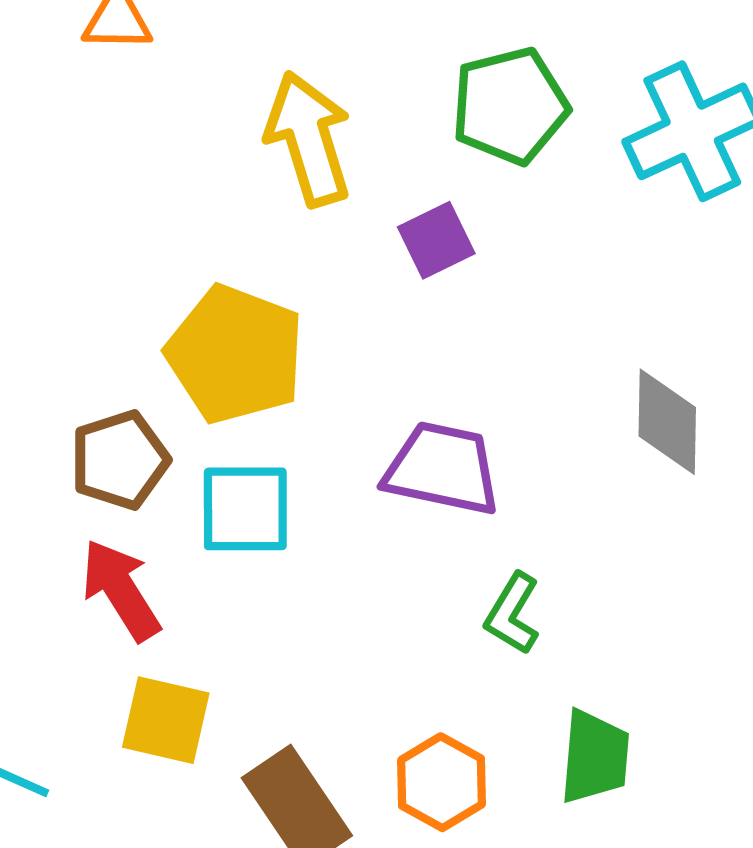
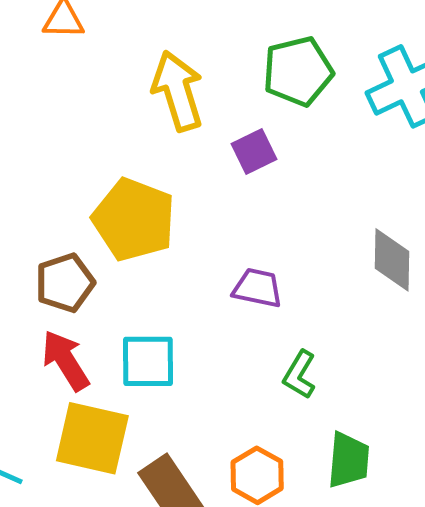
purple trapezoid: (442, 469) -> (258, 288), size x0.7
cyan square: (245, 509) -> (148, 361), moved
yellow square: (166, 720) -> (92, 438), size x1.4

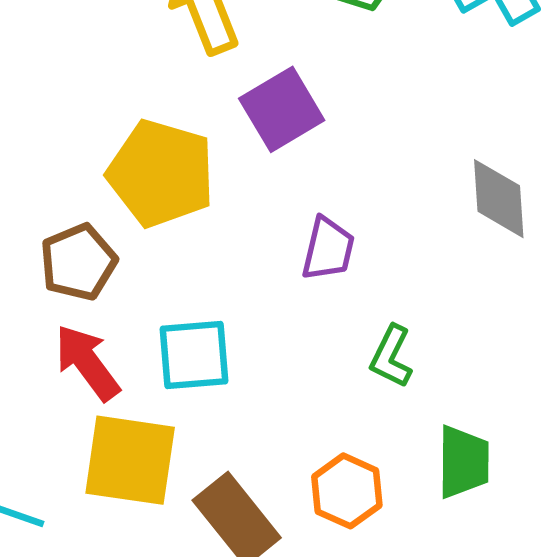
purple square: (254, 152) -> (282, 109), moved, size x1.4
purple trapezoid: (258, 288) -> (328, 249), turned 96

